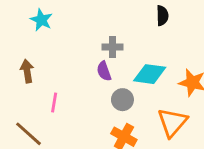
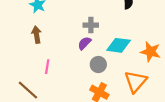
brown arrow: (27, 71) -> (37, 35), moved
purple semicircle: (104, 71) -> (84, 43), turned 64

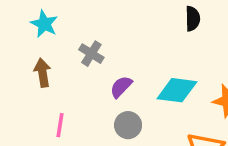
gray cross: (91, 25) -> (91, 54), moved, turned 32
gray circle: (98, 64) -> (128, 125), moved

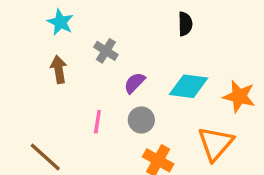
black semicircle: (193, 19) -> (185, 24), moved
pink line: (60, 125) -> (97, 122), moved

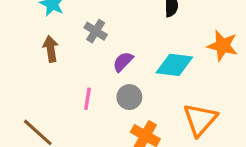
orange star: (239, 96) -> (223, 46), moved

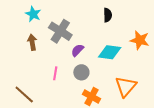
gray cross: (96, 31) -> (60, 31), size x1.6

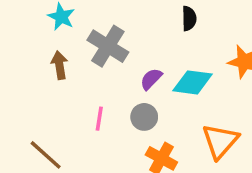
purple semicircle: (77, 50) -> (151, 79), moved

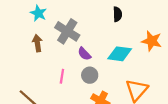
purple semicircle: (151, 79) -> (84, 54), moved, turned -88

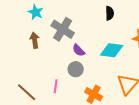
gray circle: (90, 75) -> (76, 69), moved
pink line: (62, 76) -> (56, 86), moved

